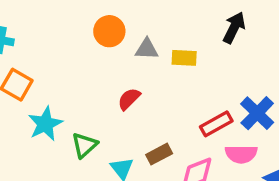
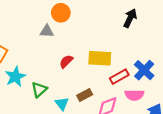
orange circle: (109, 31) -> (61, 13), moved
gray triangle: (147, 49) -> (47, 31), moved
yellow rectangle: (184, 58) -> (100, 58), moved, size x1.5

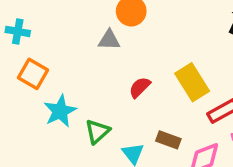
yellow rectangle: (100, 58) -> (192, 82), turned 55
brown rectangle: (85, 95) -> (168, 140), turned 48

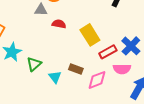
red semicircle: (140, 87) -> (59, 24), moved, turned 56

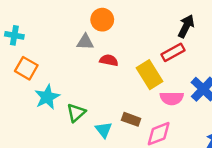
red rectangle: (108, 52) -> (173, 52), moved
pink semicircle: (122, 69) -> (172, 98), moved

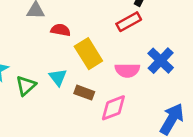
yellow rectangle: (149, 75) -> (88, 54), moved
cyan triangle: (104, 130) -> (58, 77), moved

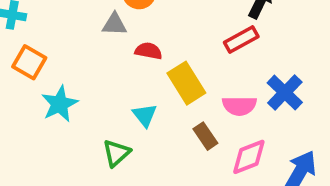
green triangle: (26, 86) -> (116, 153), moved
brown rectangle: (84, 93) -> (205, 136), moved, turned 36
pink diamond: (113, 108) -> (249, 157), moved

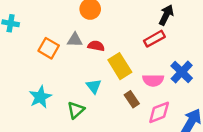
gray triangle: (114, 24) -> (75, 40), moved
orange square: (29, 62) -> (49, 48), moved
cyan star: (60, 104) -> (40, 97), moved

